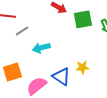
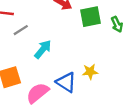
cyan arrow: (41, 48) -> (43, 49), turned 144

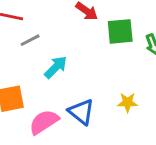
yellow star: (90, 72) -> (128, 102), moved

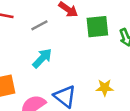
gray line: (30, 40) -> (39, 25), moved

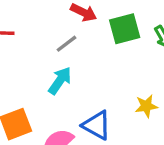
gray line: (39, 25) -> (67, 44), moved

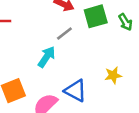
gray line: (67, 44) -> (64, 33), moved

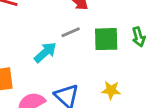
green square: (96, 16) -> (106, 39), moved

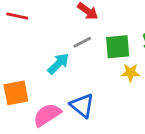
yellow star: (111, 90) -> (130, 73), moved

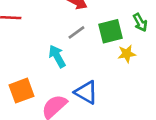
cyan arrow: (58, 64) -> (57, 56), turned -65

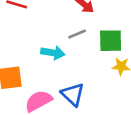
cyan arrow: (57, 56) -> (53, 53), turned 115

